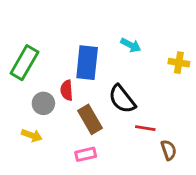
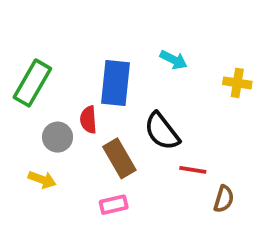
brown semicircle: (169, 150) -> (224, 199), turned 36

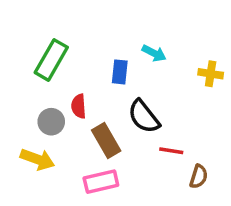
green rectangle: (32, 83) -> (51, 60), moved
blue rectangle: (116, 83) -> (120, 72), moved, size x0.6
yellow arrow: (42, 180) -> (38, 159), size x1.4
pink rectangle: (114, 205) -> (101, 182), size x1.4

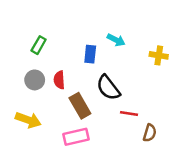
green rectangle: (51, 60) -> (39, 45), size x0.6
gray circle: (51, 122) -> (35, 80), moved

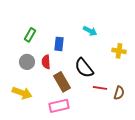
blue rectangle: (90, 54) -> (59, 44), moved
yellow cross: (159, 55) -> (119, 51), moved
brown semicircle: (150, 133) -> (119, 93), moved

